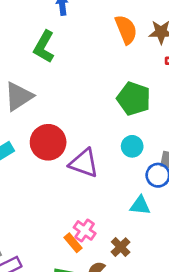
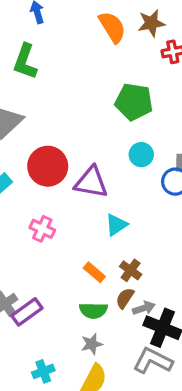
cyan triangle: (140, 206) -> (116, 225), moved, turned -30
pink cross: (85, 230) -> (42, 229), moved
brown cross: (121, 247) -> (131, 270), moved

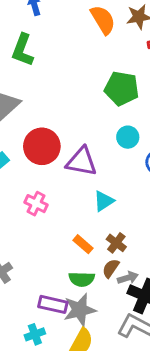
purple rectangle: (27, 312) -> (53, 304), moved, turned 48
gray star: (92, 344) -> (80, 310), size x1.6

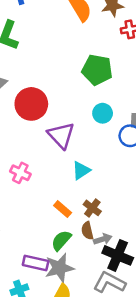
red circle: (42, 146) -> (31, 104), moved
purple triangle: (82, 162) -> (61, 135), turned 36
brown semicircle: (111, 268) -> (87, 231), turned -48
green semicircle: (82, 279) -> (61, 240), turned 130

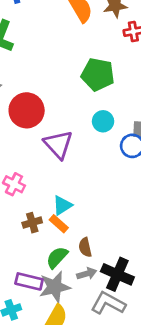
cyan triangle: (81, 170) -> (62, 205), moved
brown cross: (92, 208) -> (32, 223), moved, turned 36
gray arrow: (103, 239) -> (87, 274), moved

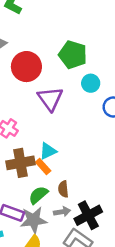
green pentagon: (98, 75) -> (73, 55), moved
brown cross: (32, 223) -> (20, 163), size x1.6
black cross: (117, 274) -> (88, 215), turned 32

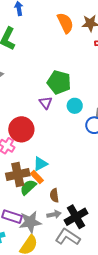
red circle: (26, 67) -> (21, 129), moved
purple triangle: (50, 99) -> (46, 103), moved, size x0.6
green semicircle: (38, 195) -> (28, 187), moved

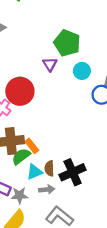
cyan triangle: (40, 164) -> (35, 172), moved
black cross: (76, 217) -> (73, 172), moved
gray star: (30, 222) -> (19, 195), size x0.7

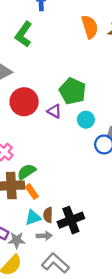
purple triangle: (50, 64) -> (54, 111), turned -32
red circle: (20, 91) -> (24, 102), moved
green semicircle: (21, 156) -> (26, 172), moved

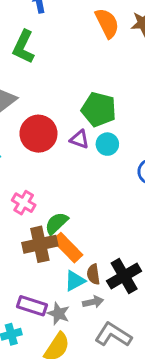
cyan circle: (86, 120) -> (107, 144), moved
orange rectangle: (32, 192) -> (68, 248), size x1.5
gray star: (17, 240) -> (59, 314), turned 30

